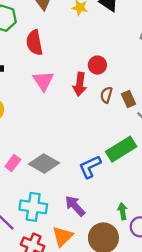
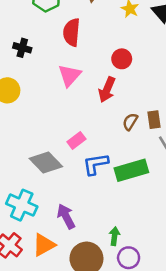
red circle: (97, 65) -> (122, 59), moved
brown semicircle: (106, 95) -> (130, 122), moved
pink rectangle: (13, 163) -> (76, 140), moved
blue L-shape: (90, 167) -> (95, 164), moved

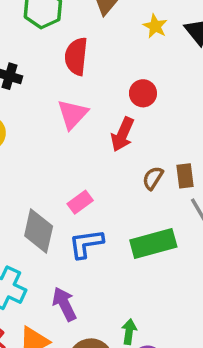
gray diamond: (46, 163) -> (39, 231), turned 56
blue L-shape: (95, 164) -> (86, 244), moved

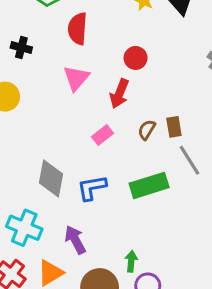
pink rectangle: (80, 202) -> (103, 135), moved

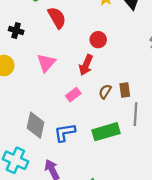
red semicircle: (78, 29) -> (57, 18), turned 145
pink triangle: (76, 78) -> (46, 63), moved
gray line: (190, 160) -> (135, 114), turned 35

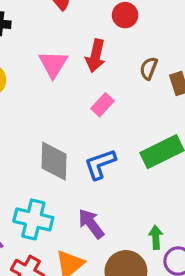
red arrow: (86, 65) -> (96, 56), moved
brown semicircle: (105, 92) -> (149, 68), moved

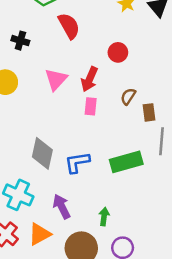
pink rectangle: (103, 105) -> (91, 106), moved, turned -48
green arrow: (156, 237) -> (104, 217), moved

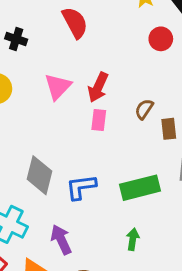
red circle: (118, 52) -> (161, 39), moved
green arrow: (104, 217) -> (133, 239), moved

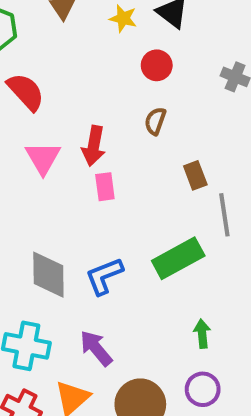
red semicircle: (75, 23) -> (26, 92), moved
brown semicircle: (144, 109) -> (155, 121), moved
green arrow: (133, 239) -> (202, 334), moved

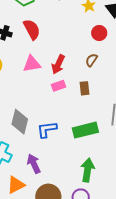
pink triangle: (43, 158) -> (32, 64), turned 36
brown rectangle: (195, 175) -> (84, 88), moved
pink rectangle: (105, 187) -> (59, 86), turned 64
green arrow: (202, 334) -> (87, 170), size x1.6

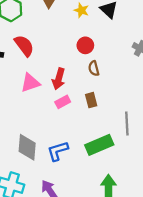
red circle: (99, 33) -> (85, 45), moved
brown semicircle: (91, 60) -> (94, 68), turned -40

